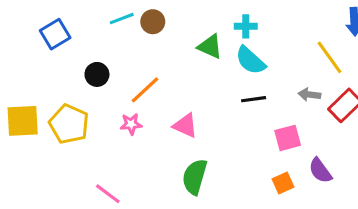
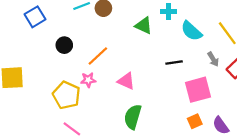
cyan semicircle: (250, 60) -> (191, 31), moved
gray arrow: (309, 95) -> (213, 59), turned -128
yellow pentagon: (69, 124) -> (66, 95), moved
pink square: (288, 138) -> (198, 90), size x1.4
purple semicircle: (320, 171) -> (221, 126), moved

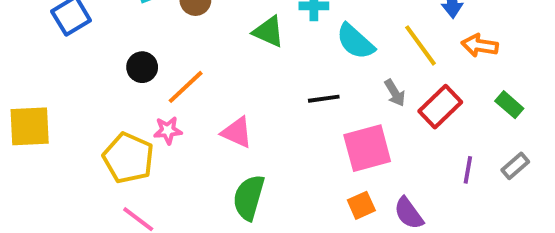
black circle: (64, 45) -> (142, 67), moved

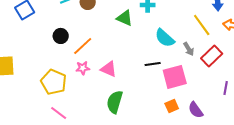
cyan semicircle: (355, 41) -> (165, 38), moved
black line: (324, 99) -> (153, 64), moved
pink star: (168, 130) -> (83, 68), moved

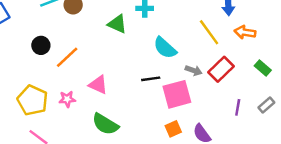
gray arrow: (189, 49) -> (194, 70), moved, turned -40
pink star: (83, 68) -> (67, 99), moved
green semicircle: (115, 102) -> (105, 124), turned -75

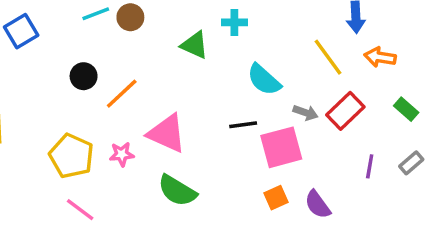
pink triangle: (98, 85) -> (167, 133), size x1.4

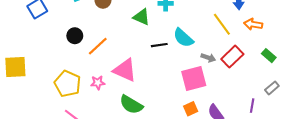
black line: (243, 125) -> (159, 45), moved
purple line: (370, 166) -> (252, 106), moved

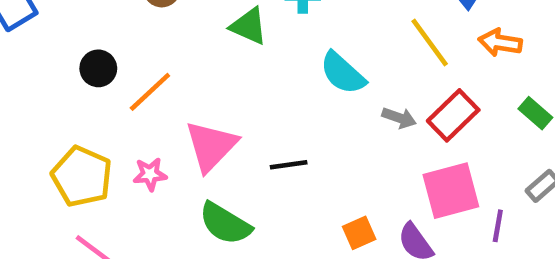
black line: (159, 45) -> (289, 165), moved
pink triangle: (125, 70) -> (211, 146), turned 50
pink square: (194, 78) -> (451, 191), moved

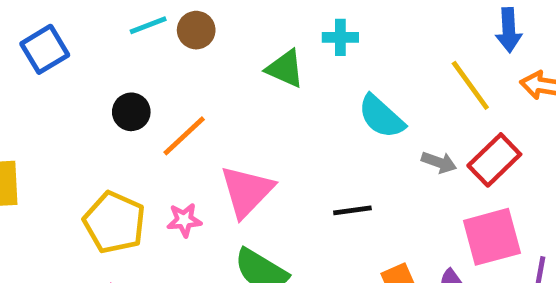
black line: (289, 165) -> (352, 210), moved

